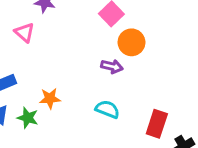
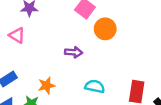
purple arrow: (112, 66) -> (74, 52), moved

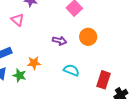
orange circle: (105, 29) -> (88, 37), moved

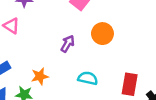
purple arrow: (60, 41) -> (68, 44), turned -64

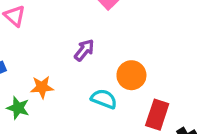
orange circle: (102, 34) -> (131, 75), moved

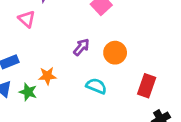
orange circle: (131, 75) -> (115, 53), moved
red rectangle: (157, 115) -> (147, 86), moved

